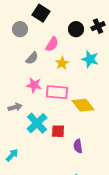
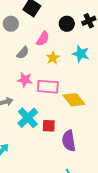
purple semicircle: (78, 146) -> (69, 141), size x1.5

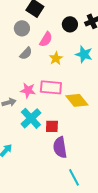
gray circle: (11, 24) -> (22, 28), moved
pink star: (25, 80) -> (28, 90), moved
purple semicircle: (69, 141) -> (60, 147), moved

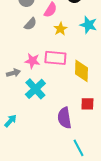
yellow diamond: (77, 100) -> (81, 71), turned 40
red square: (52, 126) -> (87, 104), moved

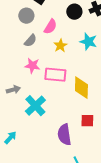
pink star: (32, 61) -> (32, 66), moved

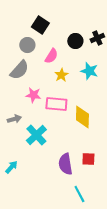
gray semicircle: (30, 41) -> (19, 70), moved, size x1.5
red square: (87, 121) -> (88, 159), moved

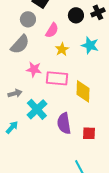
purple semicircle: (65, 164) -> (64, 123), moved
cyan arrow: (11, 167) -> (12, 127), moved

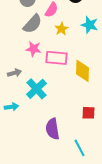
gray semicircle: (20, 44) -> (32, 24), moved
purple semicircle: (64, 123) -> (52, 129), moved
cyan arrow: (12, 127) -> (12, 107), turned 40

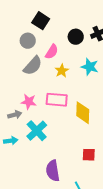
pink star: (34, 49) -> (29, 102), moved
cyan arrow: (12, 107) -> (11, 141), moved

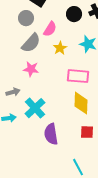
pink rectangle: (57, 100) -> (78, 76), moved
pink star: (29, 102) -> (31, 69), moved
yellow diamond: (83, 113) -> (81, 103), moved
purple semicircle: (53, 171) -> (51, 134), moved

